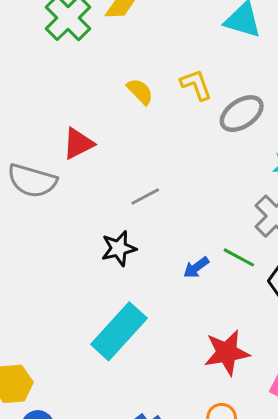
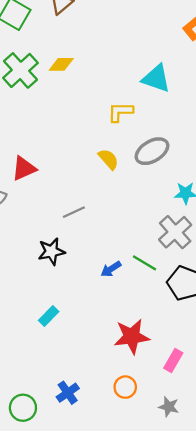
yellow L-shape: (196, 85) -> (120, 112), moved, turned -72
yellow semicircle: (140, 91) -> (108, 159), moved
cyan rectangle: (119, 331) -> (49, 316), size x0.5

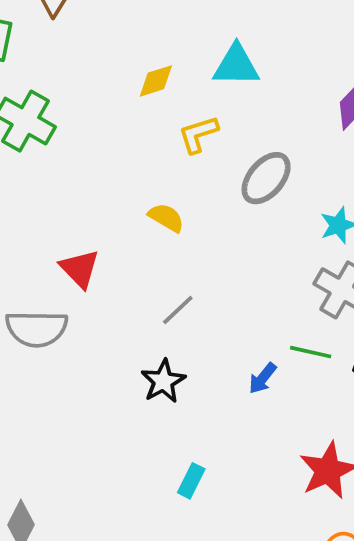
yellow diamond: (61, 64) -> (156, 81), moved
yellow semicircle: (108, 159) -> (166, 218), moved
red triangle: (24, 168) -> (80, 269), turned -32

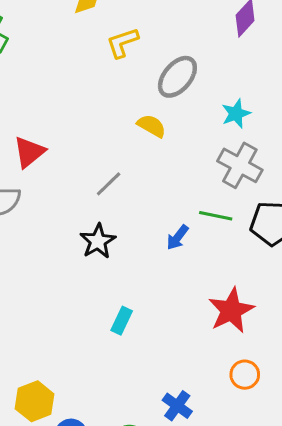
yellow semicircle: (166, 218) -> (152, 126), moved
red triangle: (80, 269) -> (29, 152), turned 36

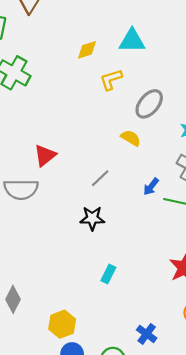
blue arrow: (178, 237) -> (151, 187), moved
black star: (98, 241) -> (92, 218), turned 30
yellow hexagon: (35, 401) -> (62, 324), moved

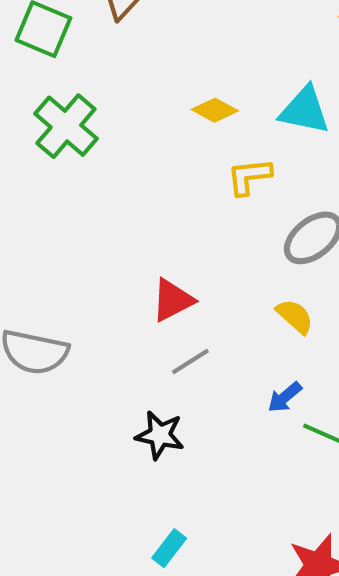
yellow diamond: (87, 50) -> (215, 110), turned 35
yellow semicircle: (131, 138) -> (295, 316), moved
red triangle: (45, 155) -> (172, 300), moved

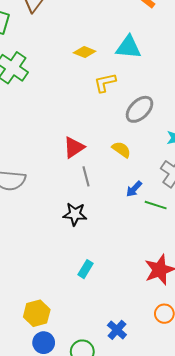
yellow semicircle: (295, 316) -> (121, 150), moved
gray line: (190, 361) -> (86, 176), turned -66

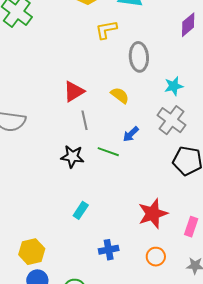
gray ellipse: (139, 109) -> (139, 57), turned -52
green line: (156, 205) -> (108, 152), moved
blue cross: (117, 330) -> (109, 250), moved, turned 36

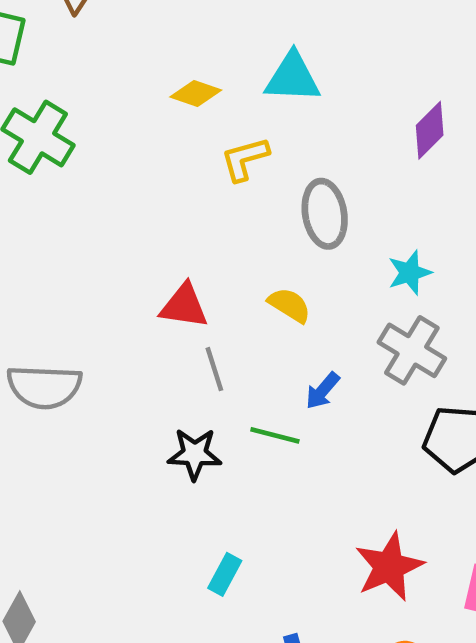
red triangle: (74, 92) -> (184, 306), turned 45

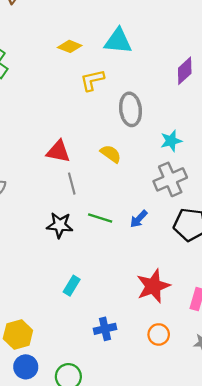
gray cross: (412, 350) -> (170, 179), turned 32
blue arrow: (323, 391) -> (139, 219), moved

